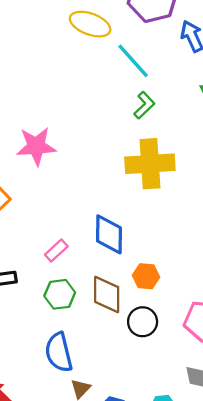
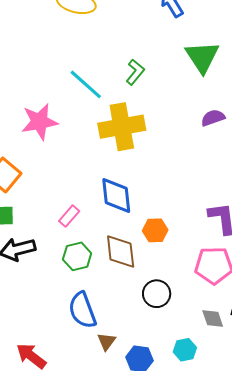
cyan line: (133, 61) -> (86, 84), moved
yellow cross: (150, 164) -> (122, 127), moved
black circle: (143, 322) -> (157, 294), moved

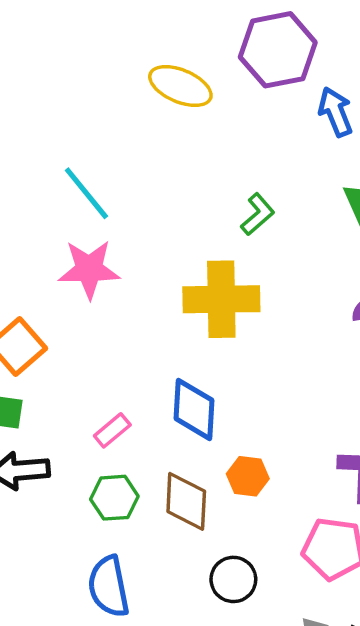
cyan line: (86, 84) -> (86, 193), moved

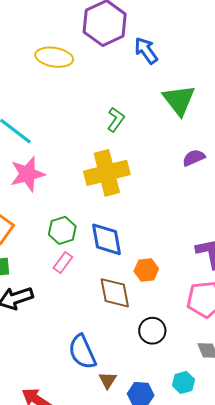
green hexagon: (114, 498) -> (62, 230), moved

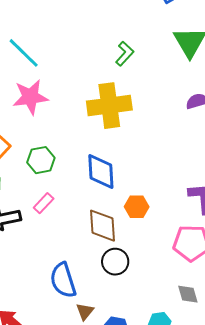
green hexagon: (62, 230) -> (41, 160), moved
pink rectangle: (63, 263) -> (44, 203), moved
black circle: (152, 331) -> (115, 262), moved

